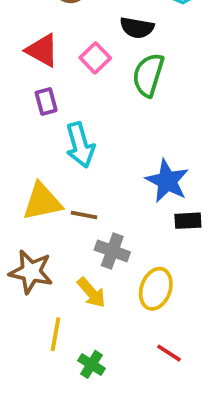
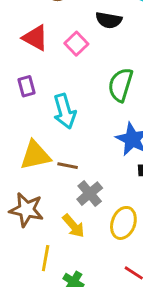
green semicircle: (148, 75) -> (120, 85), moved
purple rectangle: (46, 101) -> (26, 86), moved
gray cross: (112, 251) -> (90, 194), turned 30

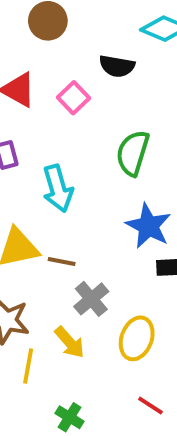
yellow line: (46, 258) -> (28, 366), moved

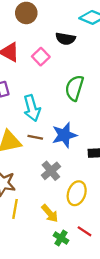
blue star: (148, 226) -> (64, 135), moved, turned 30
brown line: (62, 261) -> (35, 137), moved
yellow arrow: (70, 342) -> (50, 213), moved
green cross: (70, 417) -> (61, 238), moved

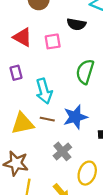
pink square: (41, 57) -> (53, 41), turned 35

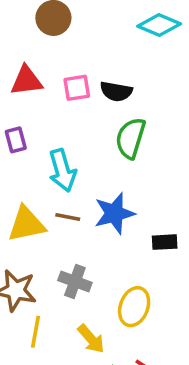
black semicircle: (76, 24) -> (116, 91), moved
red triangle: (22, 37) -> (26, 81), turned -36
gray cross: (62, 151) -> (75, 282), moved, turned -30

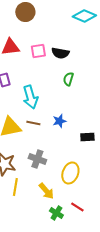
green semicircle: (131, 138) -> (68, 79), size x0.6
blue star: (114, 213) -> (59, 121), size x0.6

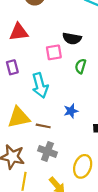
pink square: (38, 51) -> (54, 52), moved
brown line: (33, 123) -> (43, 126), moved

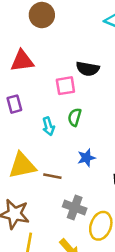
green semicircle: (81, 66) -> (75, 117), moved
cyan arrow: (40, 85) -> (48, 126), size x0.6
gray cross: (47, 151) -> (75, 207), moved

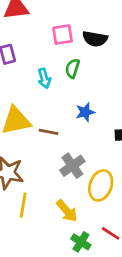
black semicircle: (88, 69) -> (95, 39), moved
gray cross: (75, 207) -> (72, 166), turned 35

